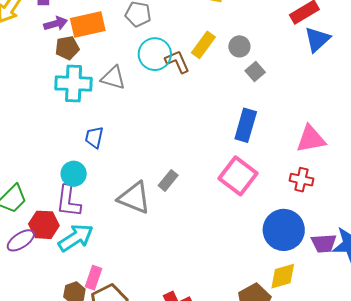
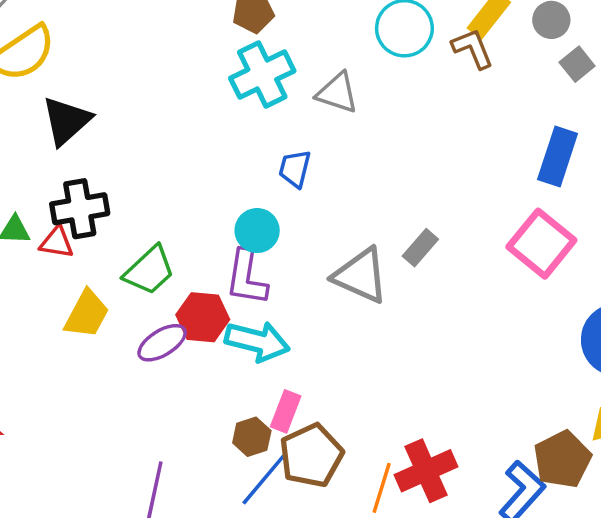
brown L-shape: (177, 62) -> (473, 49), moved
gray triangle: (113, 78) -> (337, 93), moved
cyan cross: (74, 84) -> (262, 75), turned -30
cyan arrow: (76, 238) -> (257, 341), turned 45

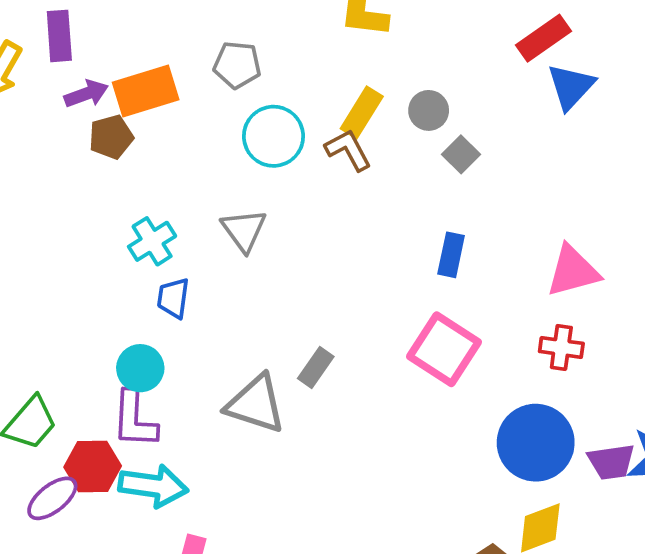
cyan cross: (262, 75) -> (152, 241), moved, size x0.7
gray triangle: (337, 93) -> (244, 230), moved, turned 42
blue rectangle: (558, 156) -> (451, 255), size x0.7

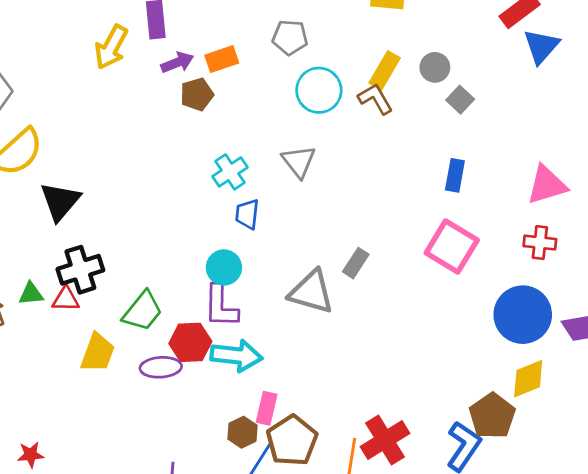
orange rectangle: (146, 91) -> (222, 59), size x0.7
purple ellipse: (52, 498) -> (161, 367), turned 36

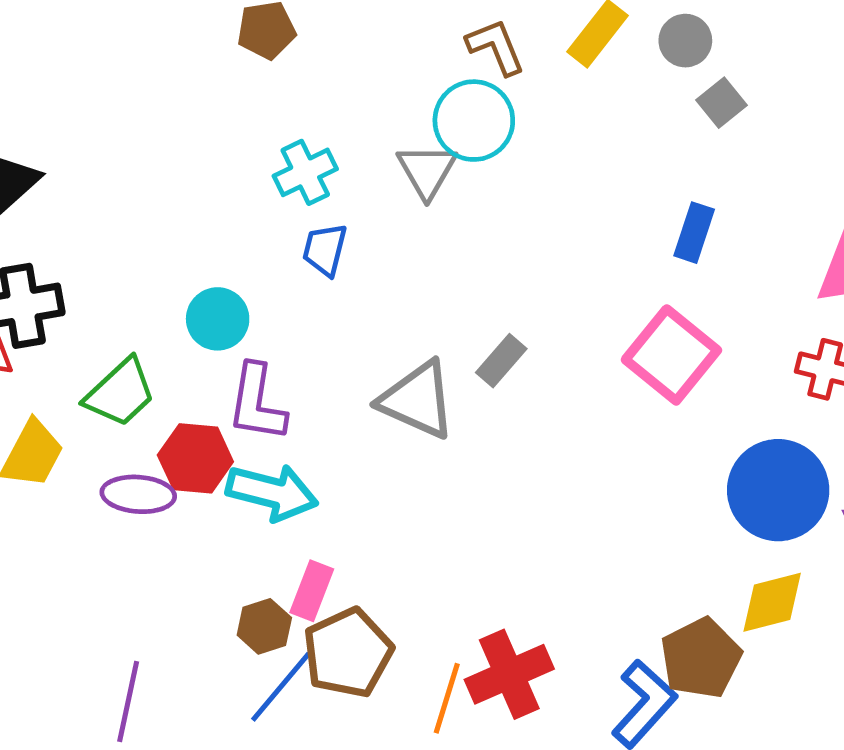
cyan circle: (319, 90) -> (474, 121), moved
brown L-shape: (375, 99) -> (496, 47), moved
cyan circle: (224, 267) -> (218, 319), moved

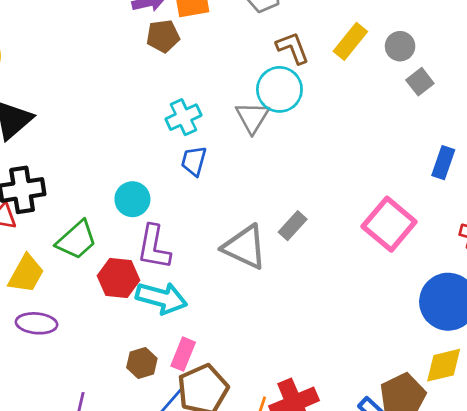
blue rectangle: (694, 233) -> (443, 163), moved
purple ellipse: (138, 494) -> (37, 323), moved
brown hexagon: (264, 626) -> (142, 363), moved

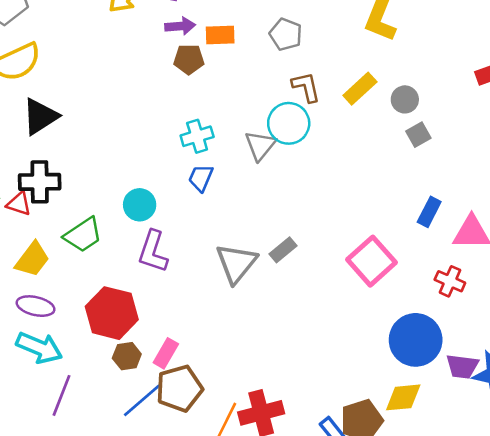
gray triangle: (245, 247) -> (236, 263), turned 36
red hexagon: (118, 278) -> (112, 313), moved, size x1.4
cyan arrow: (162, 298) -> (39, 348), moved

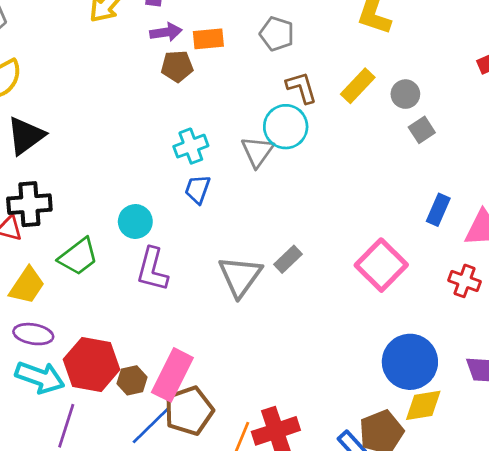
red hexagon: (112, 313) -> (92, 364), moved
blue circle: (416, 340) -> (410, 362), moved
pink rectangle: (166, 353) -> (172, 375), size x1.6

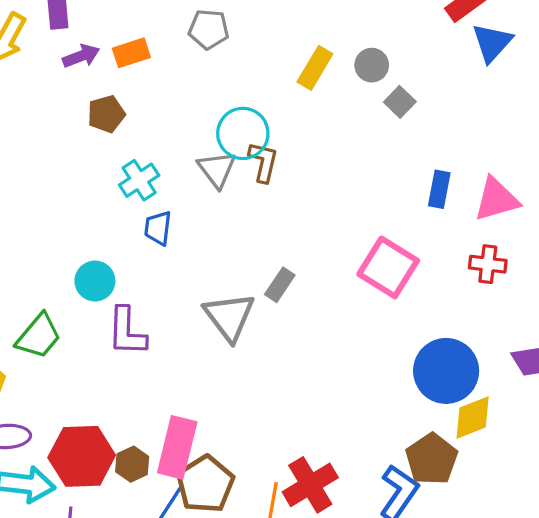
brown pentagon: (177, 66) -> (106, 114), moved
brown L-shape: (302, 88) -> (263, 162), moved, turned 42

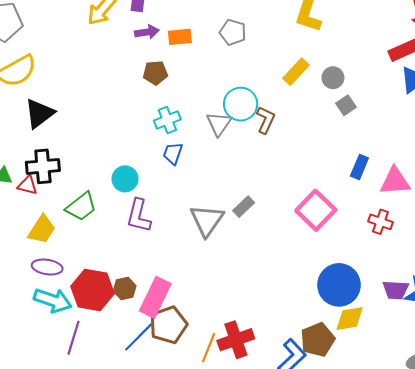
brown L-shape: (263, 162) -> (266, 120), moved
brown hexagon: (132, 464) -> (125, 289), moved

